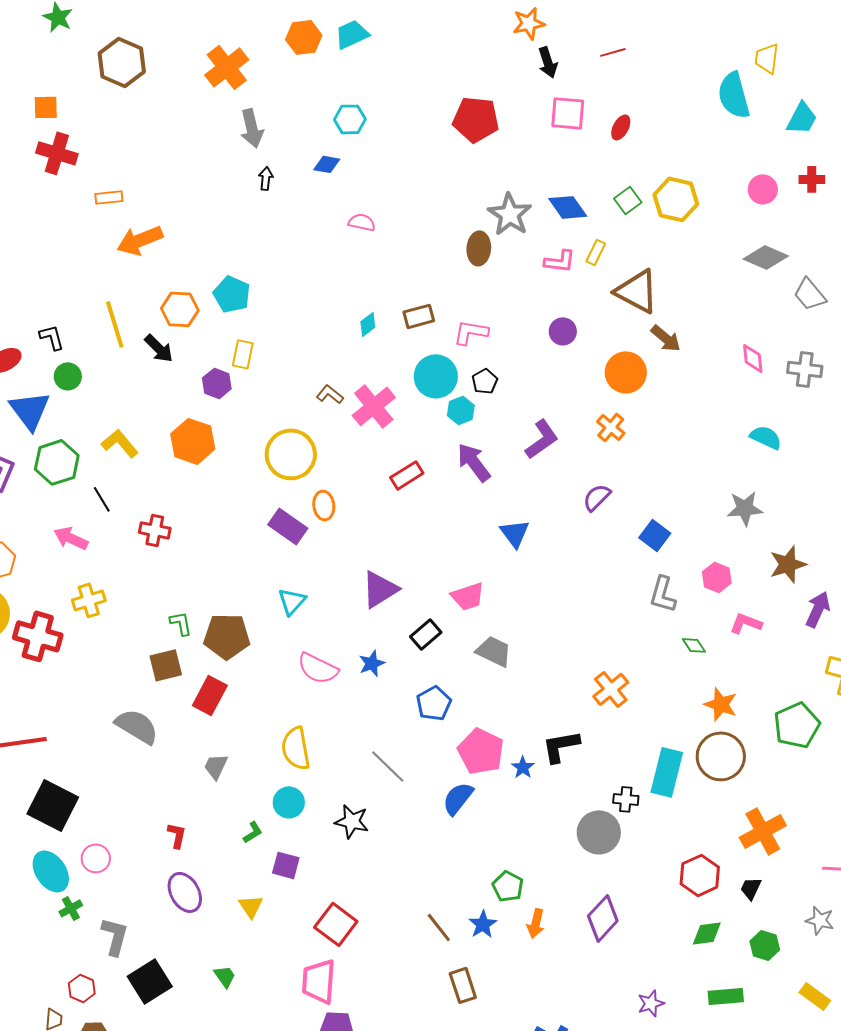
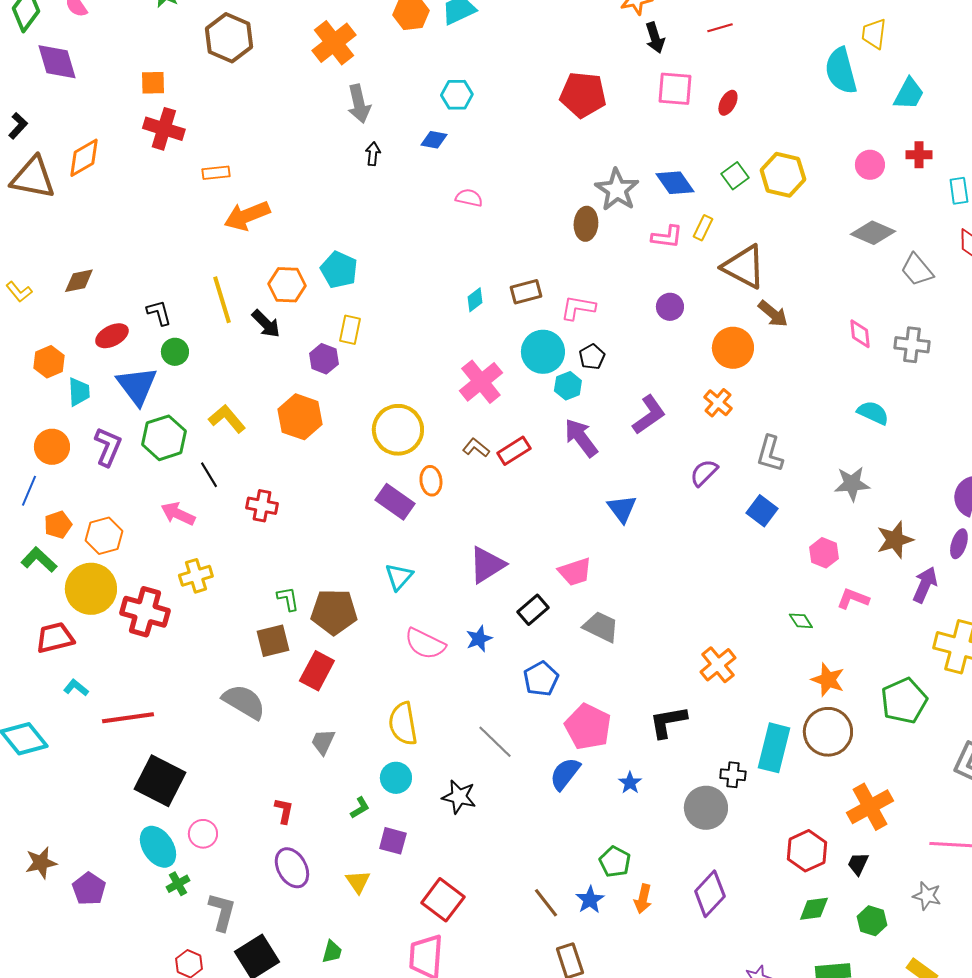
brown L-shape: (330, 394) -> (476, 448), moved
gray L-shape: (663, 594) -> (770, 454), moved
blue star: (523, 767) -> (630, 783), moved
green trapezoid: (225, 976) -> (332, 952), turned 50

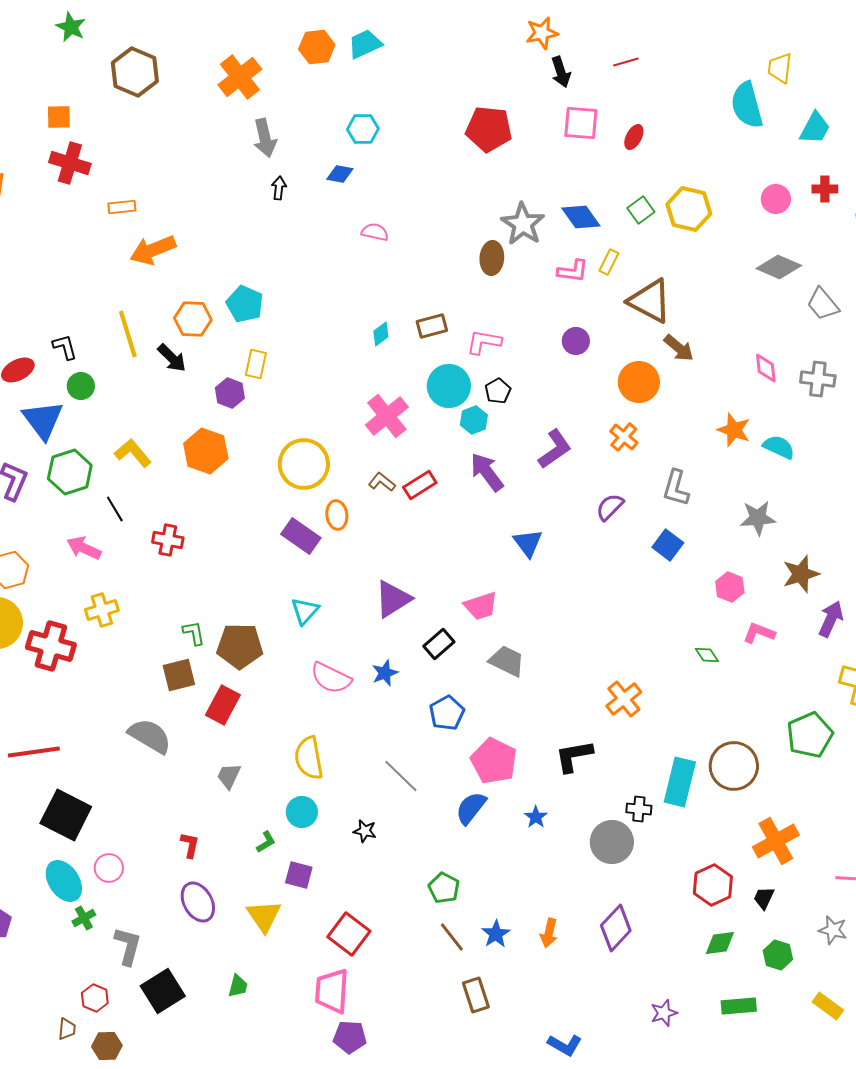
orange star: (828, 680) -> (734, 430), moved
black star: (459, 797) -> (365, 831), size x0.7
green pentagon: (615, 862) -> (444, 888), moved
yellow triangle: (358, 882) -> (264, 916), size x1.4

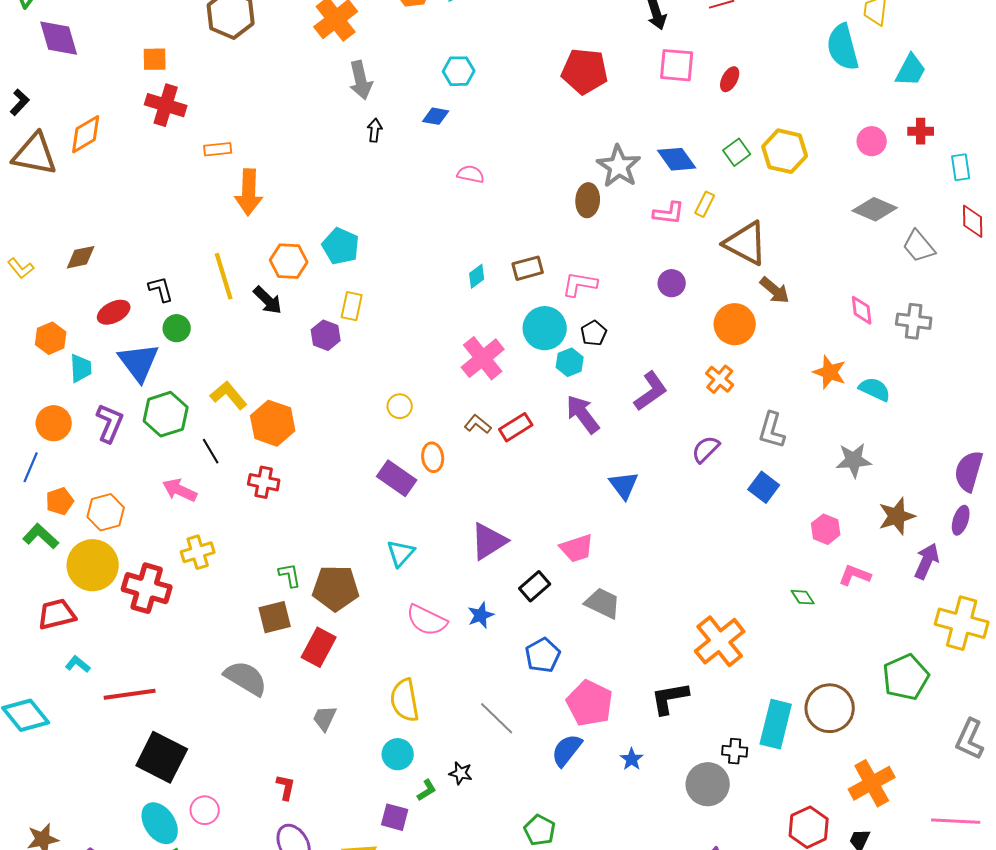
orange arrow: (153, 250) -> (249, 192), turned -66
orange hexagon: (206, 451) -> (273, 423), moved
yellow circle: (304, 464) -> (400, 406), size x0.5
orange cross: (624, 699) -> (720, 641), size x1.4
green L-shape: (266, 842) -> (427, 790), moved

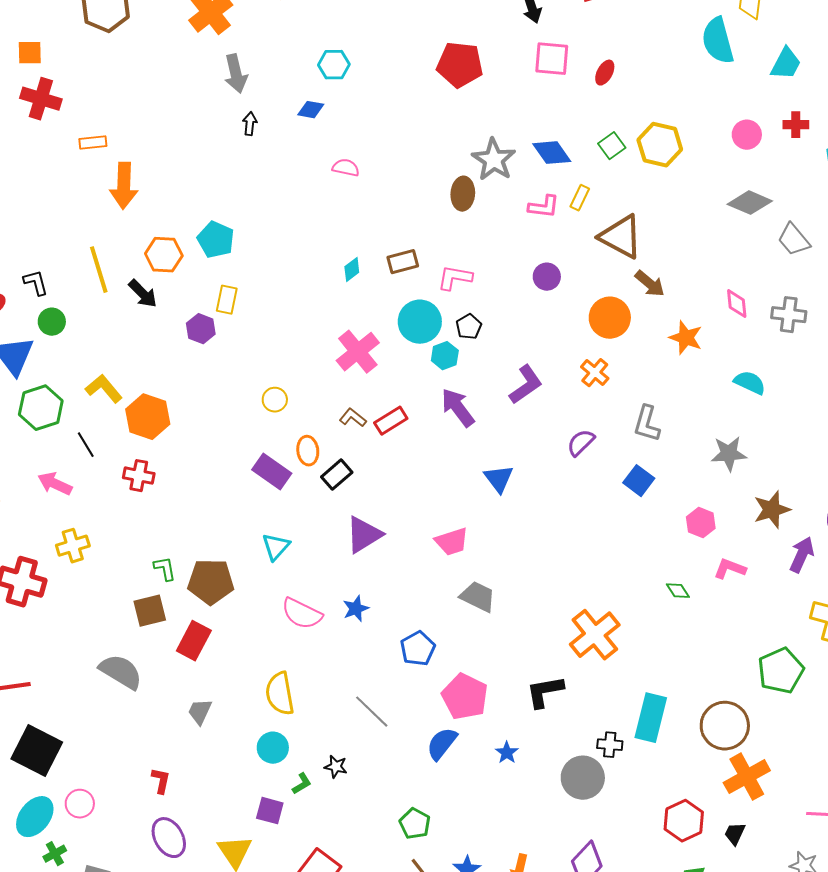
orange star: (830, 372) -> (686, 338), moved
black rectangle: (535, 586) -> (337, 475), moved
brown circle: (830, 708) -> (725, 726), moved
cyan ellipse: (160, 823) -> (35, 817), turned 72

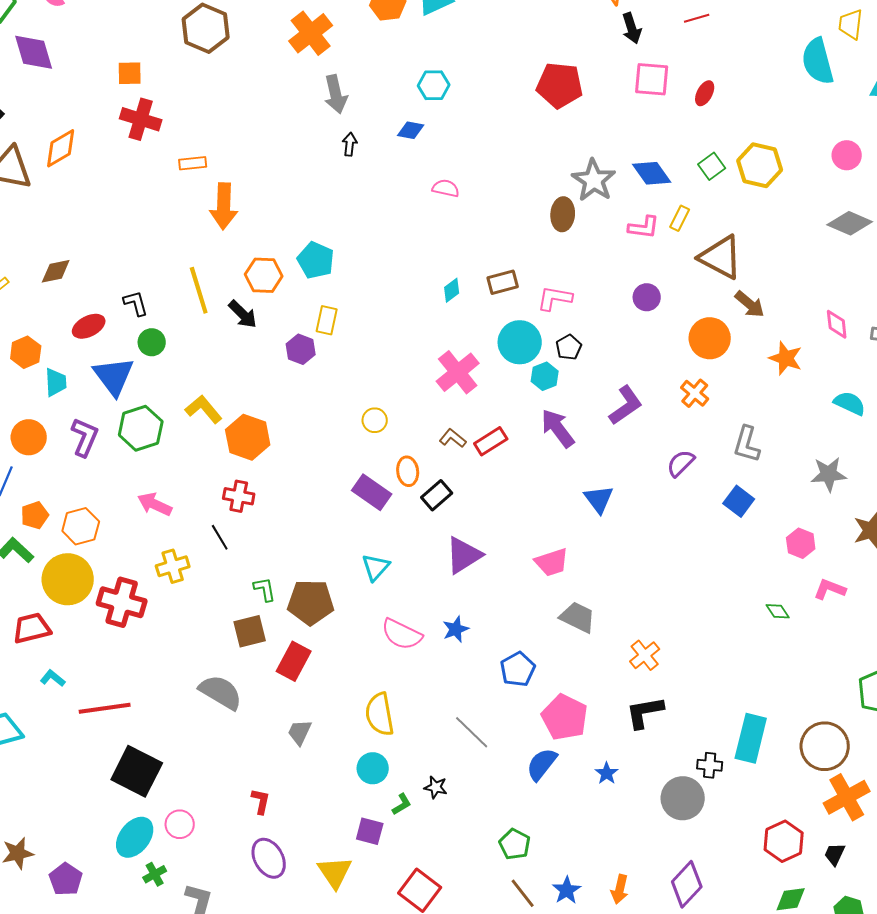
black line: (86, 445) -> (220, 537), moved
orange cross: (595, 635) -> (645, 655), moved, size x0.6

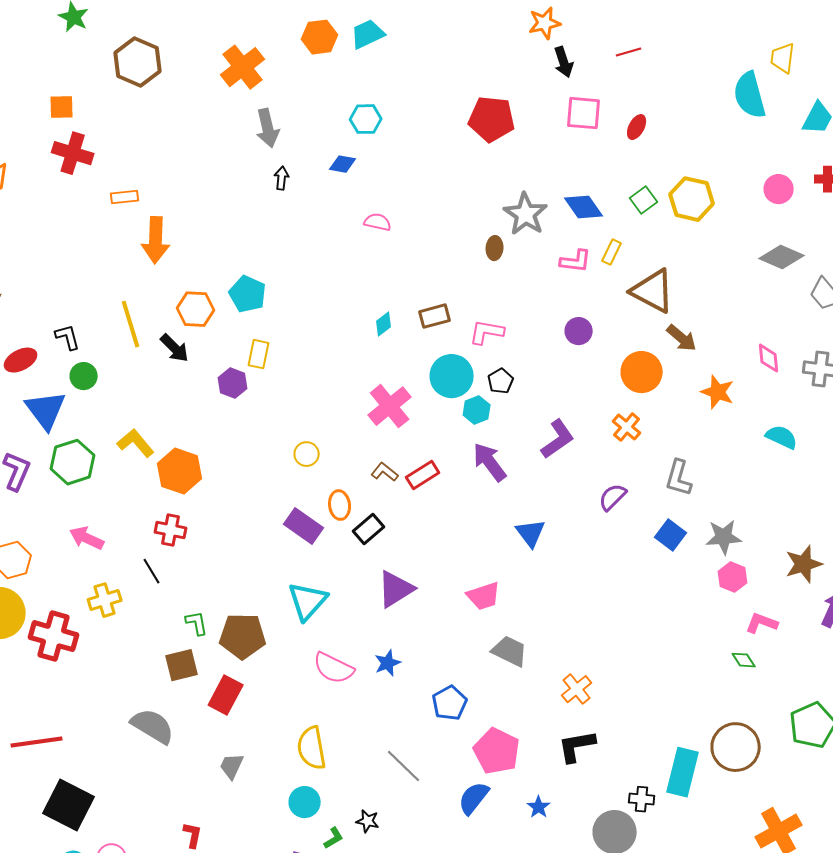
brown ellipse: (563, 214) -> (495, 248), size x0.7
gray star: (829, 474) -> (724, 537), moved
cyan triangle: (376, 567) -> (308, 601), size x1.4
green diamond: (778, 611) -> (744, 660), moved
brown circle: (825, 746) -> (736, 747), moved

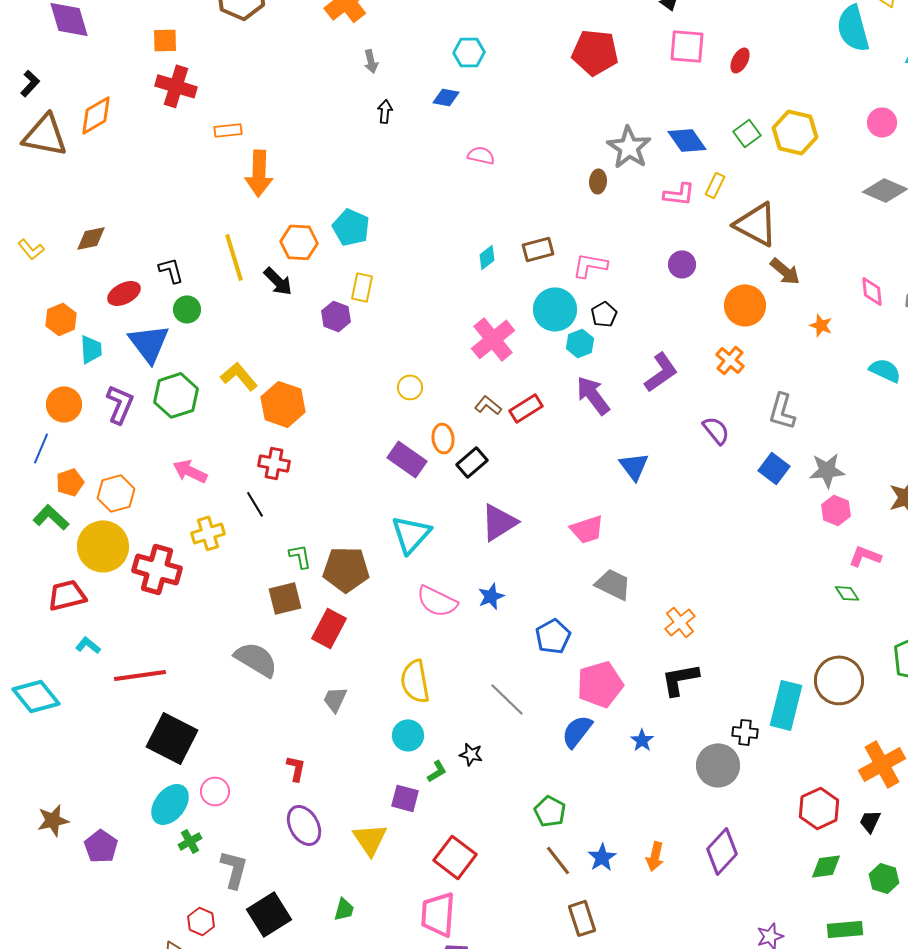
gray arrow: (268, 128) -> (371, 61), size x0.6
orange star: (718, 392) -> (821, 325), size x0.7
purple semicircle: (613, 497) -> (716, 430), turned 96
pink pentagon: (497, 751) -> (600, 684), turned 30

